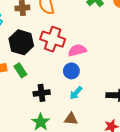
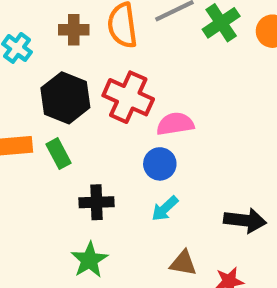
brown triangle: (71, 119) -> (183, 263), moved

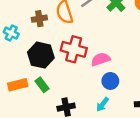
blue circle: (160, 164) -> (110, 81), moved

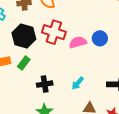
blue circle: (110, 81) -> (100, 38), moved
green rectangle: (42, 85) -> (24, 63), turned 72

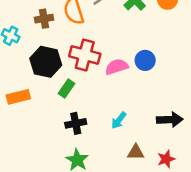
green rectangle: (24, 63) -> (66, 88), moved

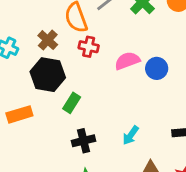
brown cross: (44, 19) -> (48, 40), moved, turned -36
red cross: (85, 55) -> (89, 47), moved, size x0.6
pink semicircle: (117, 67) -> (127, 61), moved

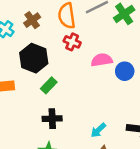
brown cross: (48, 40) -> (32, 20), moved
cyan arrow: (131, 135) -> (98, 130), moved

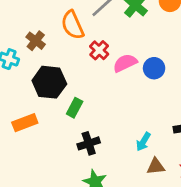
red cross: (72, 42) -> (99, 50), moved, turned 35

